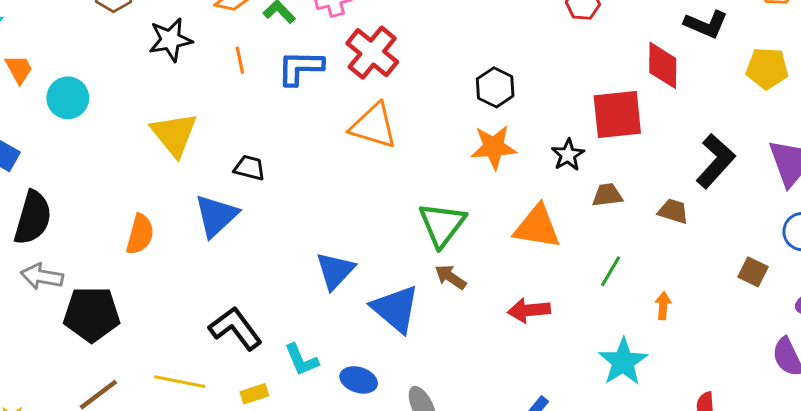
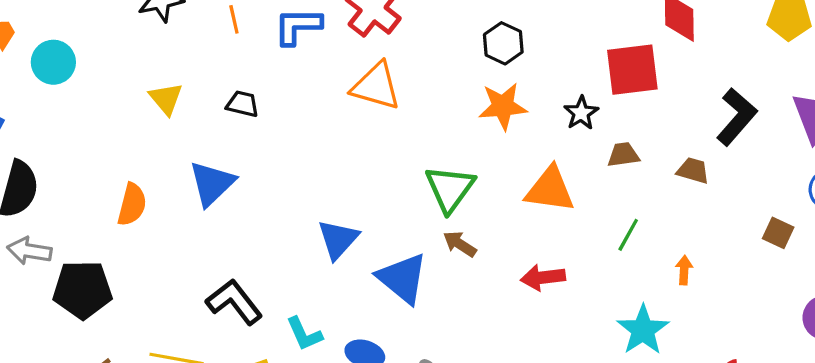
yellow triangle: (174, 134) -> (166, 99), size x0.7
black trapezoid: (249, 168) -> (243, 104), moved

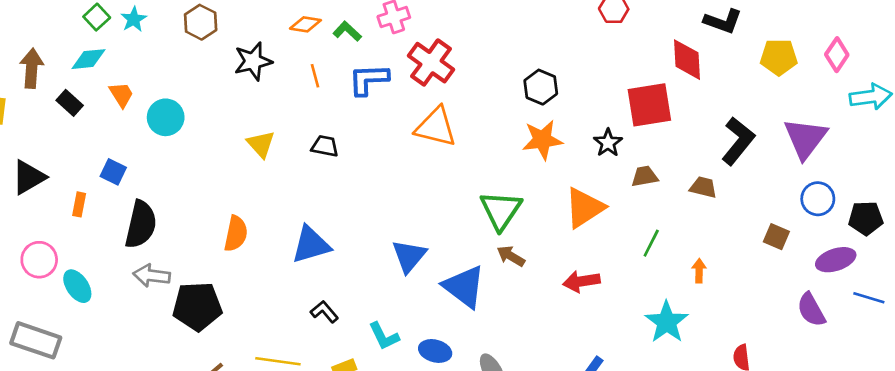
blue triangle: (212, 184) -> (311, 245), moved, turned 30
orange triangle: (550, 189) -> (584, 208), turned -39
black L-shape: (234, 302) -> (324, 312), size x0.6

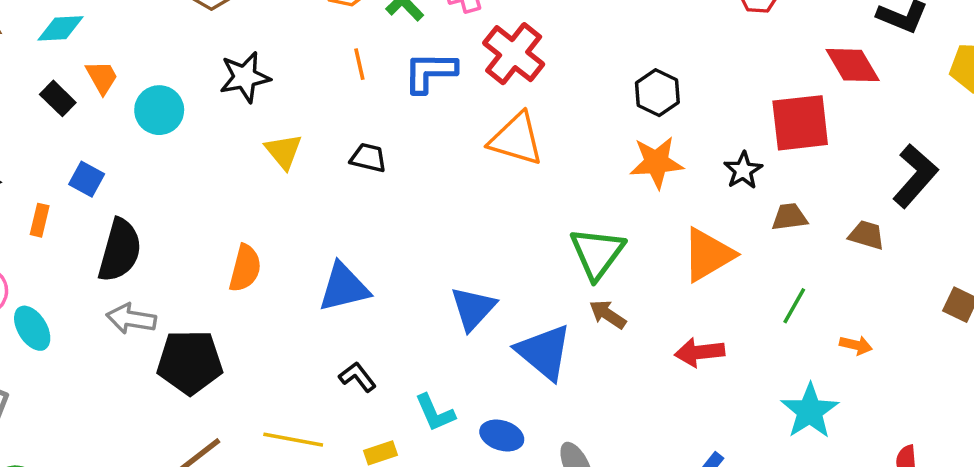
red diamond: (687, 60) -> (853, 65), turned -30
black star: (253, 61) -> (245, 77), moved
black rectangle: (70, 103) -> (58, 98), moved
orange arrow: (699, 271) -> (856, 345), turned 100

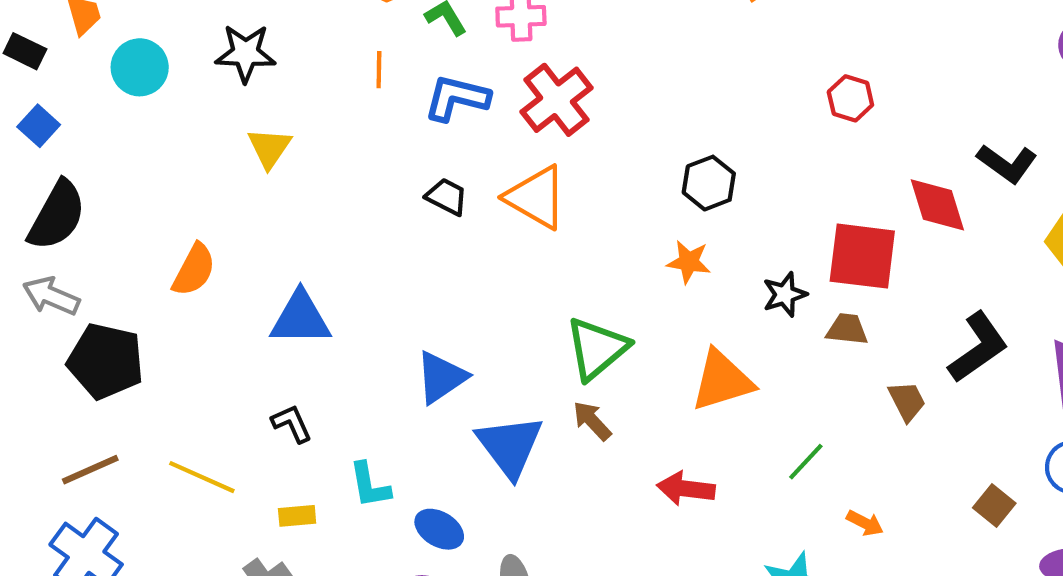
black rectangle: (58, 98) -> (25, 51), moved, turned -32
black trapezoid: (368, 158) -> (447, 197), moved
orange star: (656, 162) -> (689, 262), size x0.7
brown trapezoid: (789, 217) -> (847, 329), moved
brown trapezoid: (867, 235) -> (907, 401), turned 33

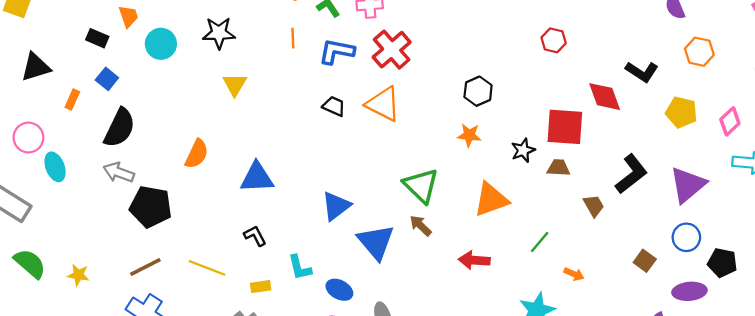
green triangle: (597, 348) -> (421, 186), turned -33

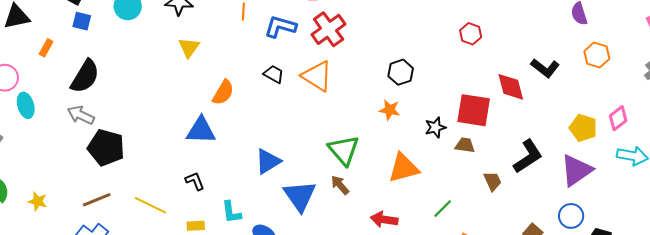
blue square: (107, 79) -> (82, 21), moved, turned -30
yellow pentagon: (681, 112) -> (583, 128), moved
orange semicircle: (197, 154) -> (223, 92), moved

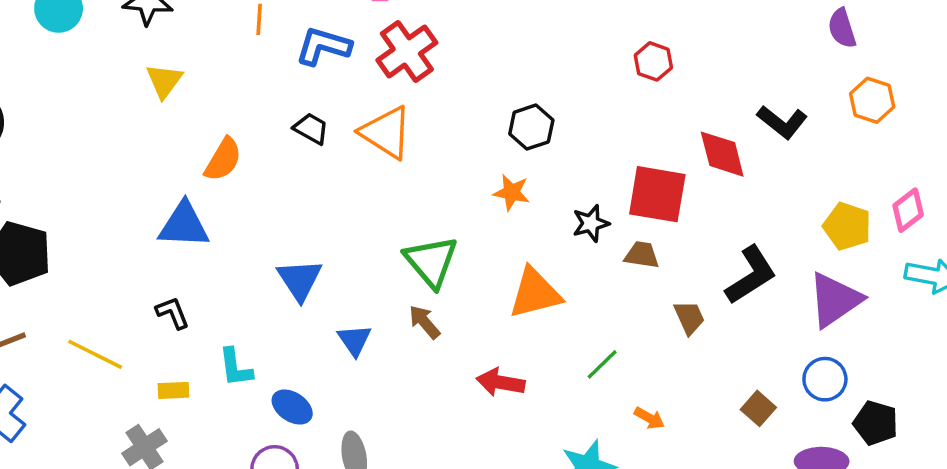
blue triangle: (268, 161) -> (300, 280), turned -32
blue triangle: (300, 196) -> (355, 340), size x0.6

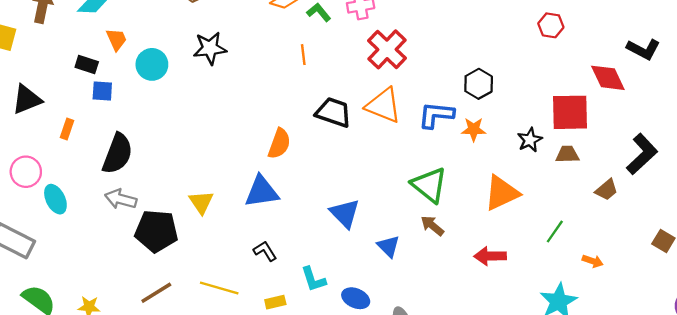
orange line: (259, 19) -> (303, 55), moved
blue L-shape: (323, 46) -> (436, 115), moved
yellow triangle: (164, 81) -> (201, 202), moved
black trapezoid: (311, 129) -> (333, 112), size x1.5
brown trapezoid: (689, 317) -> (606, 190), turned 85

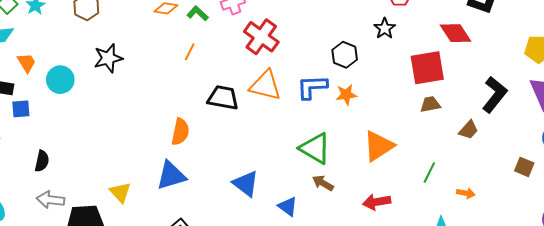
orange line: (303, 55) -> (190, 52), turned 42
black star: (530, 140) -> (385, 28), moved
black semicircle: (118, 154) -> (42, 161), size x0.6

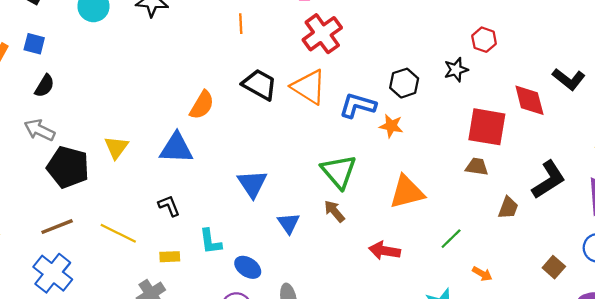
orange line: (190, 52) -> (241, 24), turned -48
blue square: (21, 109) -> (34, 44), moved
brown trapezoid: (469, 130) -> (508, 208), turned -40

